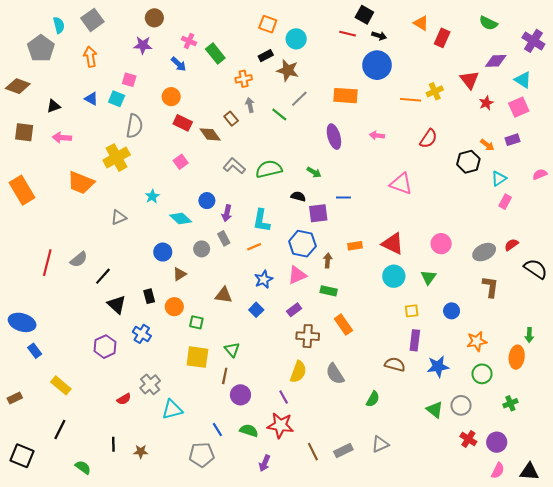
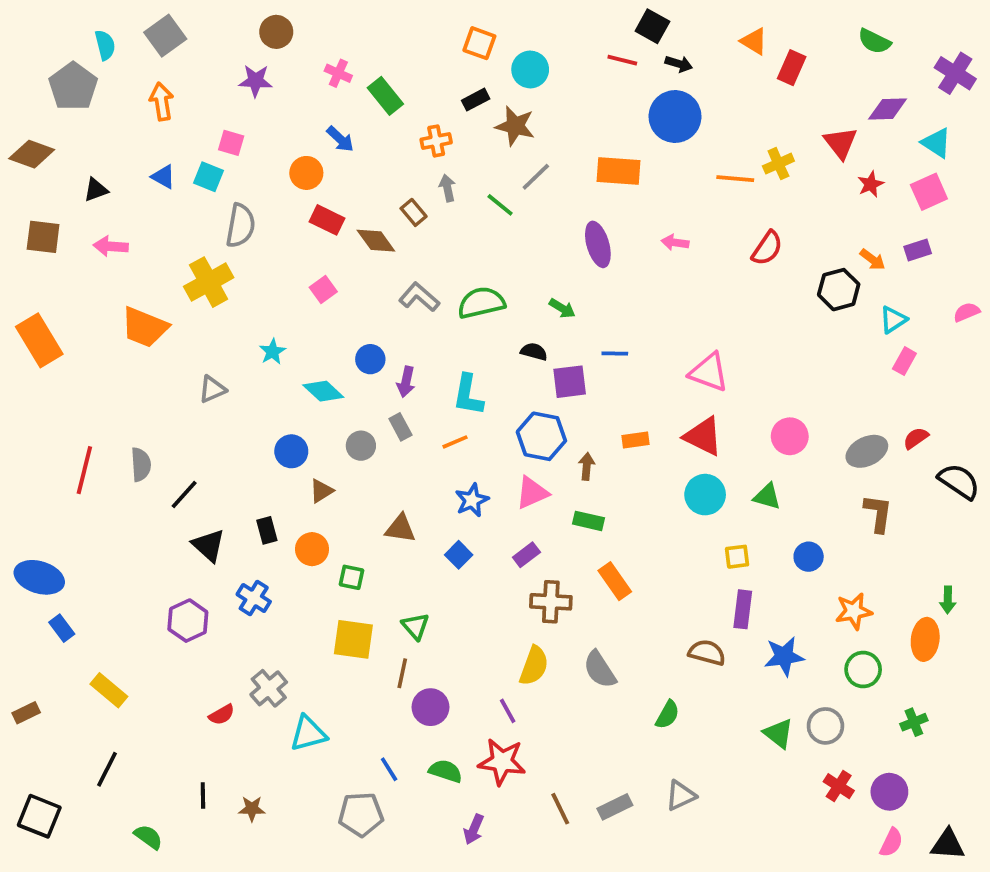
blue arrow: (179, 64) -> (340, 139), moved
pink triangle: (401, 184) -> (709, 372), moved
gray semicircle: (79, 259) -> (141, 464), turned -54
green triangle: (428, 277) -> (767, 496), turned -49

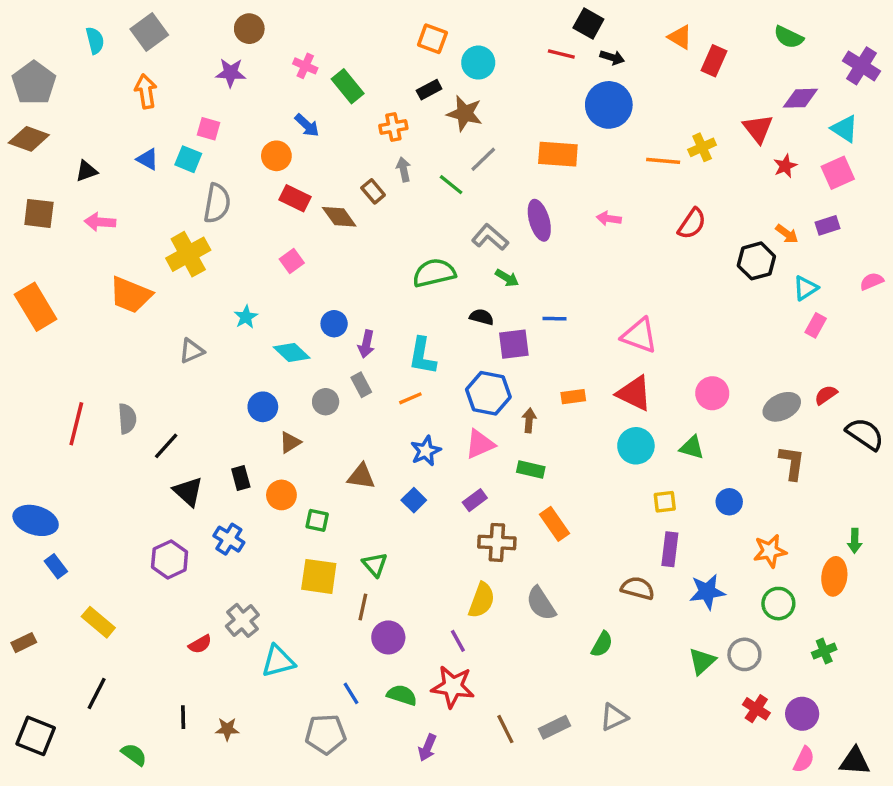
gray pentagon: (73, 86) -> (34, 83), moved
gray L-shape: (419, 297) -> (490, 237), moved
green triangle: (778, 733) -> (702, 661), turned 40

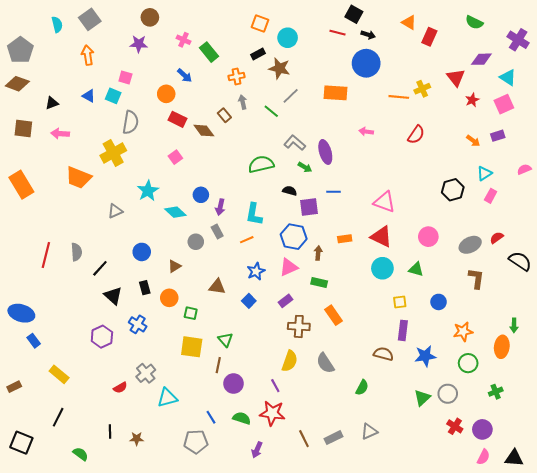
purple ellipse: (539, 220) -> (325, 152), moved
black hexagon: (756, 261) -> (453, 190), moved
cyan star: (246, 317) -> (148, 191), size x1.5
blue circle: (263, 407) -> (142, 252), moved

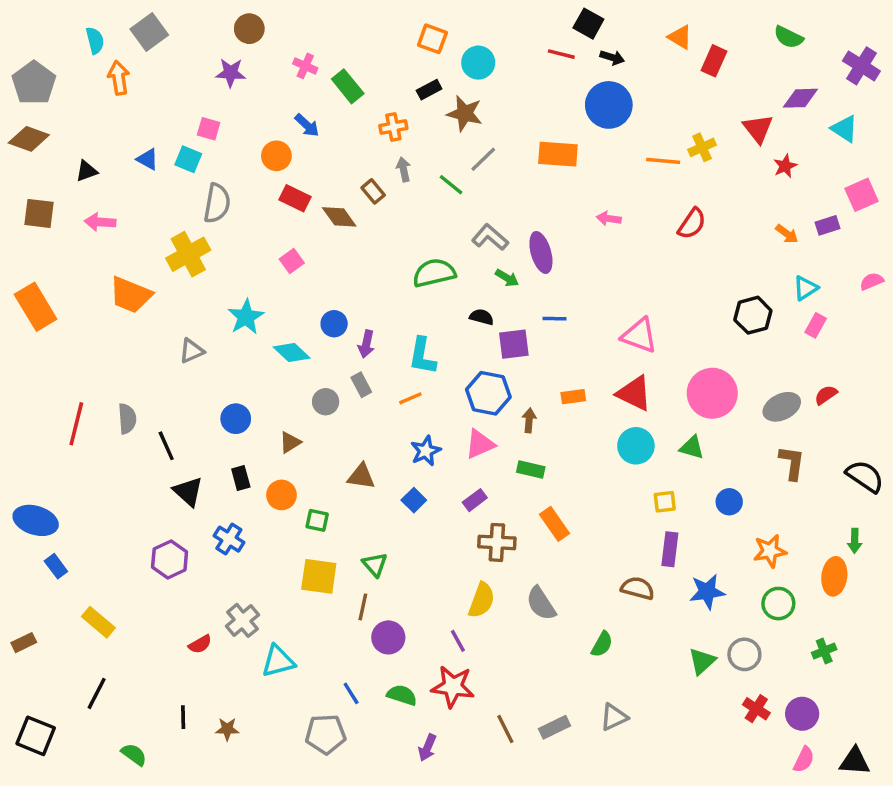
orange arrow: (88, 55) -> (119, 78), moved
pink square: (504, 104) -> (861, 195), moved
pink circle: (428, 237) -> (712, 393), size x1.5
black semicircle: (520, 261) -> (865, 476), moved
black line: (100, 268) -> (166, 446), turned -66

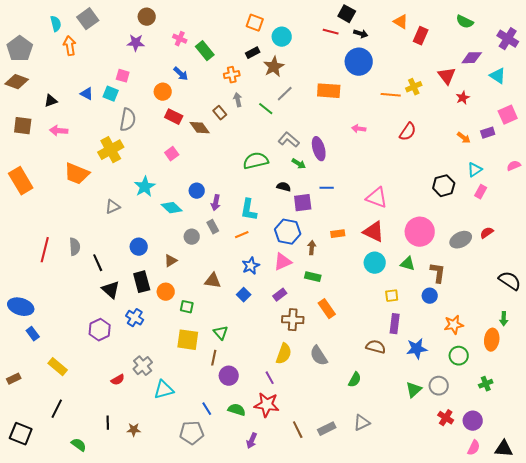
brown star: (465, 113) -> (274, 67), turned 30
brown L-shape: (792, 463) -> (438, 273), moved
black rectangle: (241, 478) -> (142, 282), size x1.5

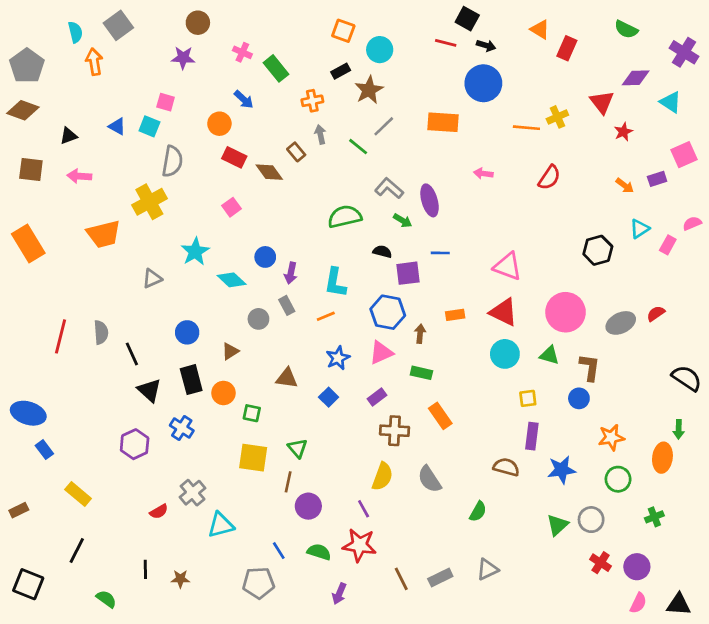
orange trapezoid: (77, 174) -> (104, 234), turned -36
pink rectangle: (481, 192) -> (668, 245), moved

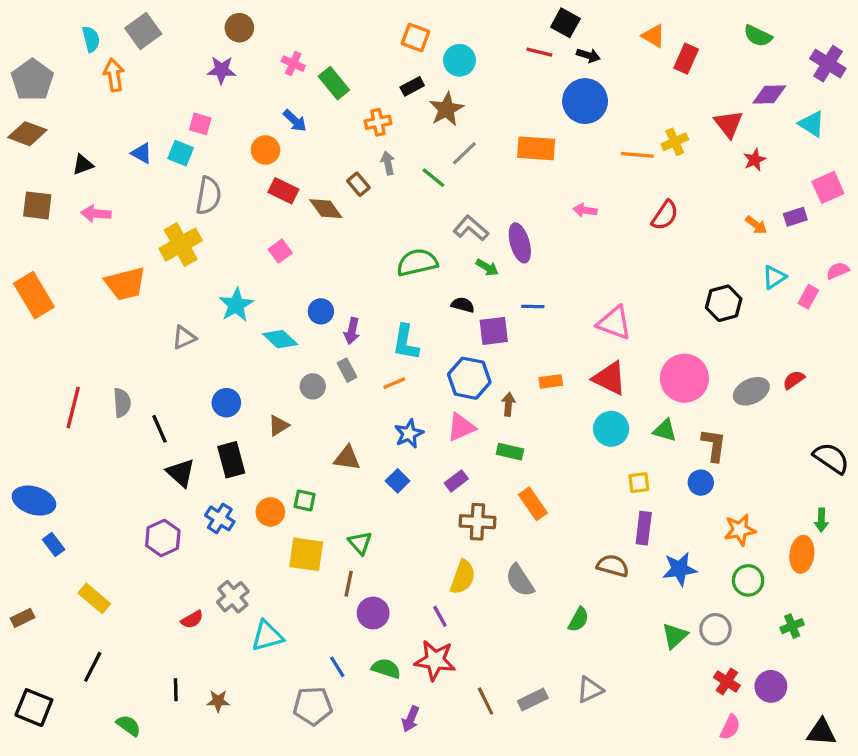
orange circle: (223, 393) -> (270, 512), moved
pink semicircle: (638, 603) -> (730, 727), moved

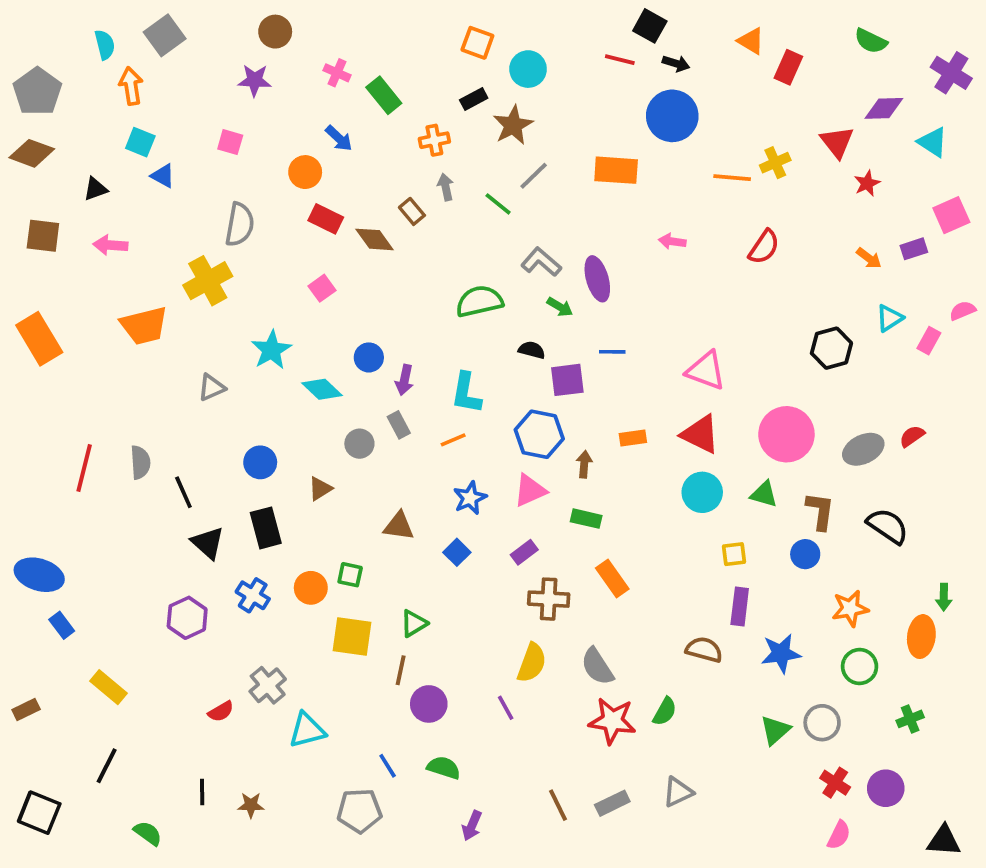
cyan square: (181, 153) -> (140, 142), moved
black semicircle: (831, 458) -> (888, 526), moved
green triangle: (360, 543) -> (414, 623), turned 40
red star: (435, 660) -> (612, 721), moved

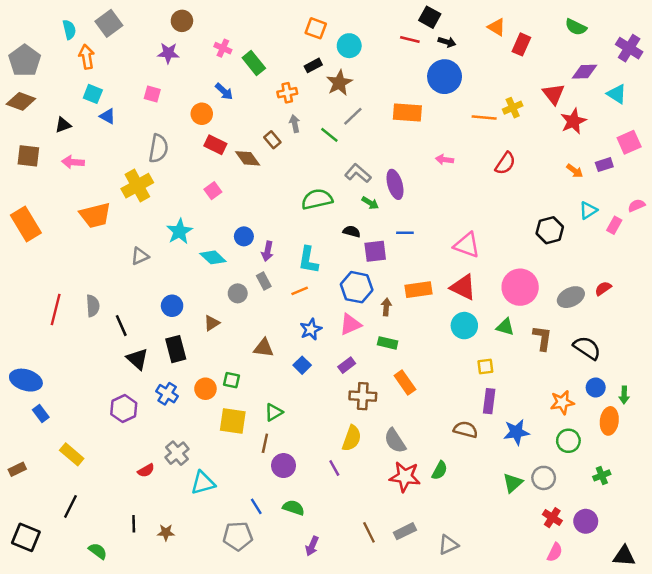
red star: (867, 183) -> (573, 121), size x1.5
orange rectangle: (633, 438) -> (419, 290), size x1.5
blue circle: (805, 554) -> (596, 388), moved
gray triangle: (678, 792) -> (448, 545), moved

